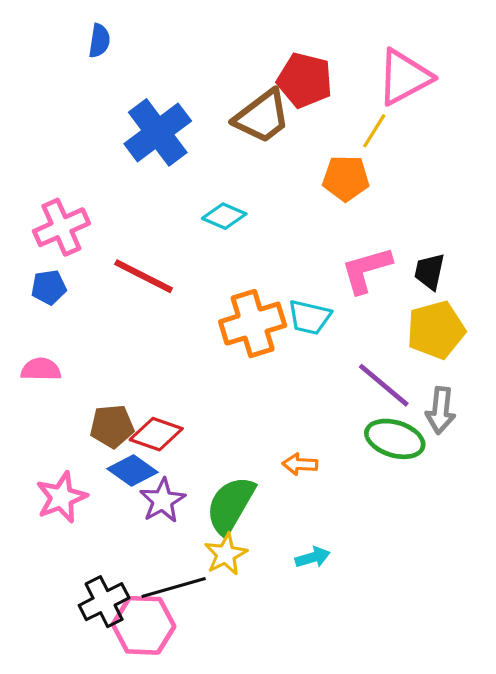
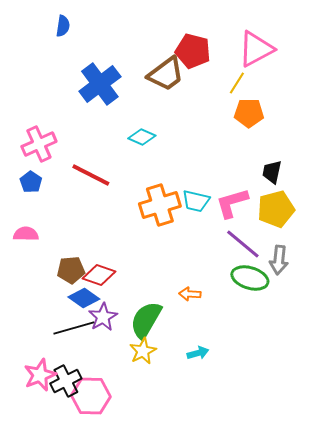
orange pentagon: (346, 178) -> (249, 113), moved
pink L-shape: (366, 270) -> (232, 203), moved
blue pentagon: (49, 287) -> (31, 182), turned -30
pink star: (61, 497) -> (40, 375), moved
black line: (174, 587) -> (74, 328), moved

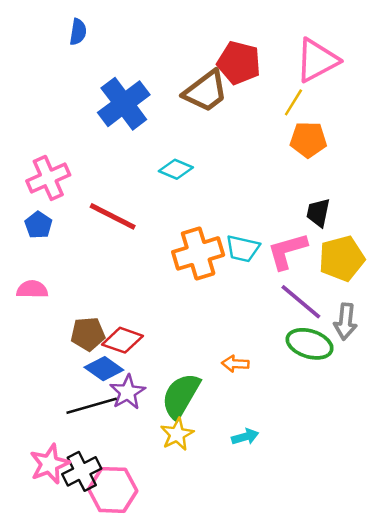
black trapezoid: (272, 172) -> (318, 213), moved

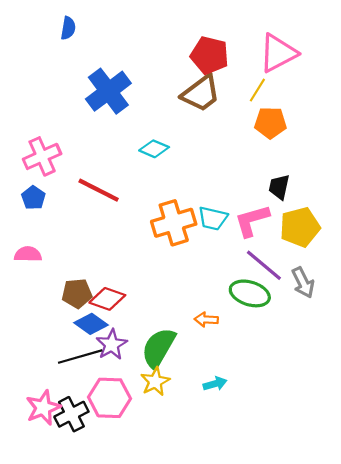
brown trapezoid: (206, 91) -> (201, 93), moved
gray arrow: (345, 322) -> (303, 283), turned -32
green ellipse: (310, 344) -> (250, 293), moved
pink hexagon: (113, 490) -> (109, 398), moved

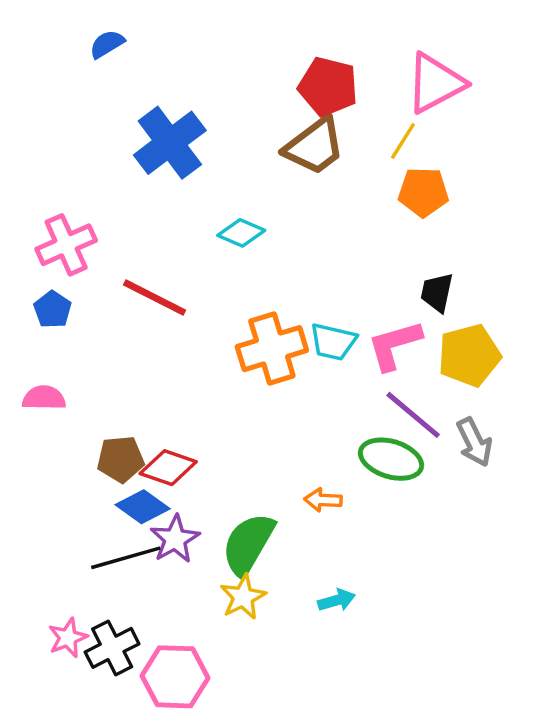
blue semicircle: (68, 28) -> (107, 44), turned -130
pink hexagon: (109, 398) -> (175, 677), moved
pink star: (43, 408) -> (68, 638), size x0.7

